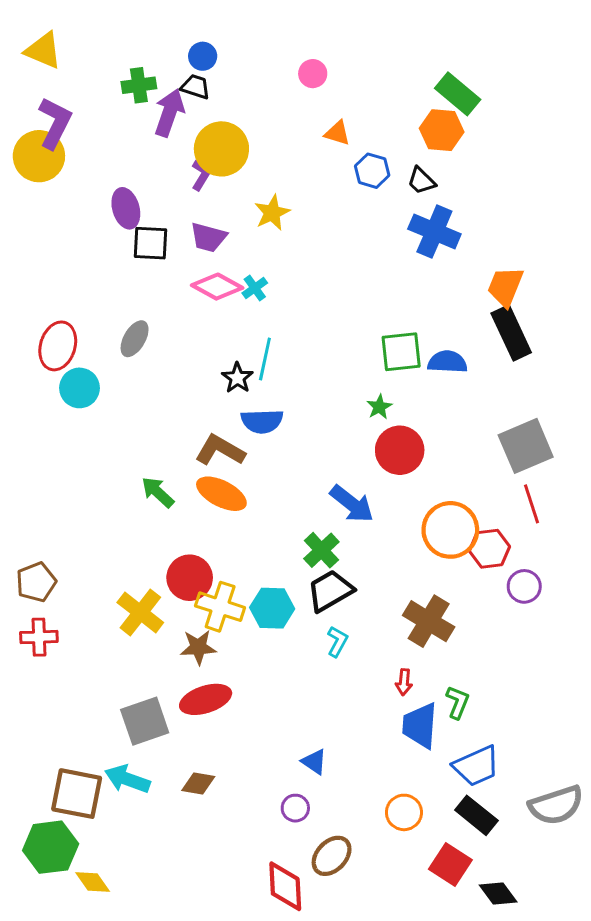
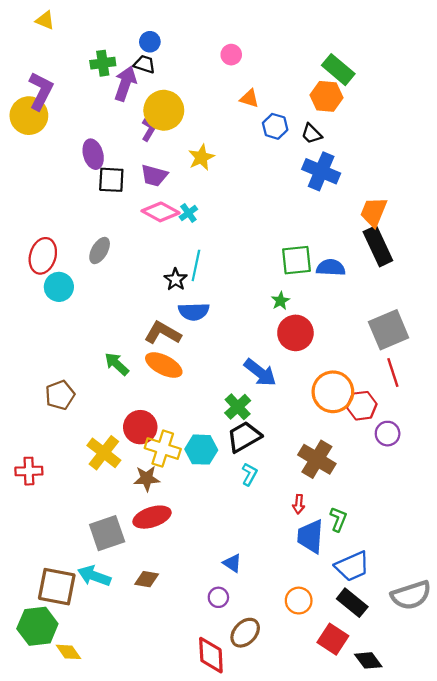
yellow triangle: (43, 50) -> (45, 20), moved, size x0.7
brown pentagon: (36, 582) -> (60, 395), moved

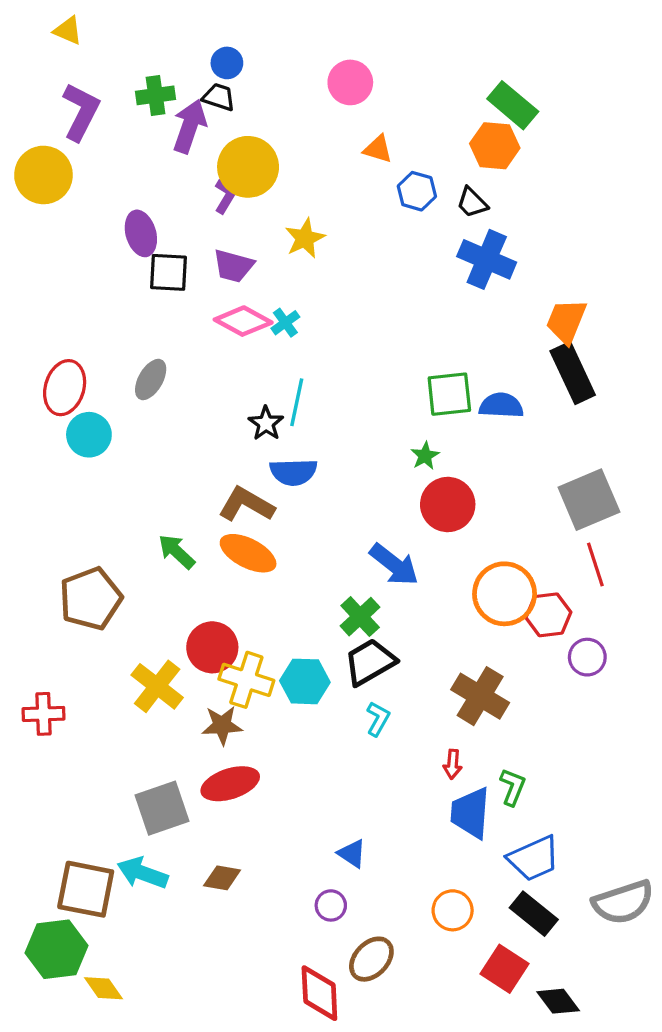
pink circle: (231, 55) -> (350, 82), size x1.4
purple L-shape: (41, 91) -> (81, 112), moved
brown pentagon: (60, 395) -> (91, 599), size x1.4

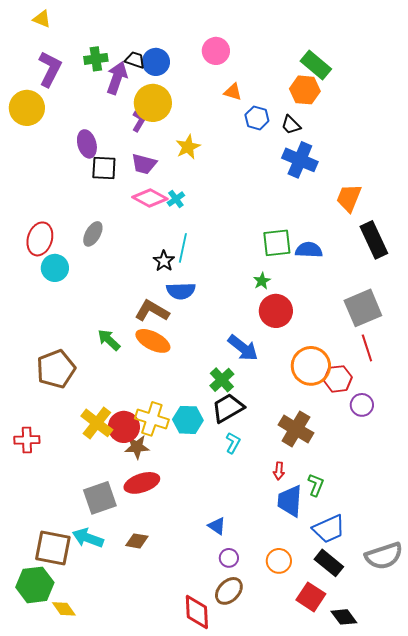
blue circle: (227, 63) -> (156, 62), moved, size x1.4
black rectangle: (573, 373) -> (374, 240), moved
red circle: (212, 647) -> (124, 427), moved
purple circle: (331, 905) -> (229, 558), moved

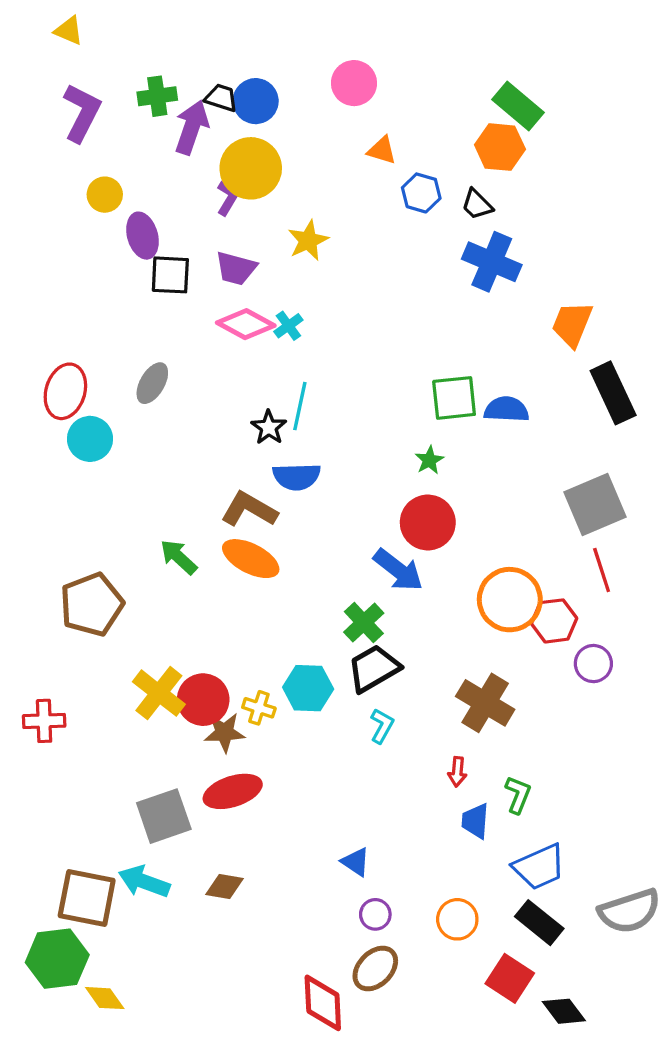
yellow circle: (27, 108) -> (105, 195), moved, size x0.6
red circle: (276, 311) -> (428, 523), moved
yellow cross: (152, 419) -> (259, 708), moved, size x0.6
blue trapezoid: (290, 501) -> (475, 821), size x0.7

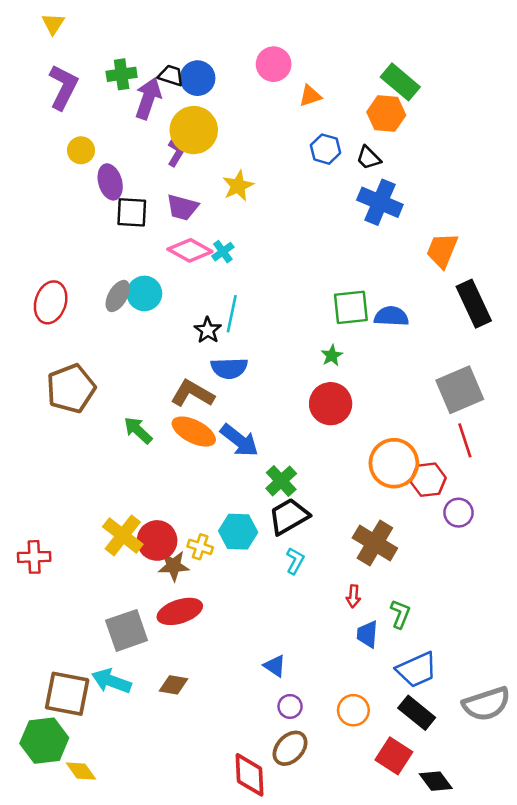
yellow triangle: (69, 31) -> (53, 24), turned 40
orange triangle: (382, 150) -> (310, 96), moved, turned -35
cyan circle: (90, 439) -> (144, 293), moved
blue arrow: (398, 570) -> (239, 440), moved
brown pentagon: (92, 604) -> (71, 388), moved

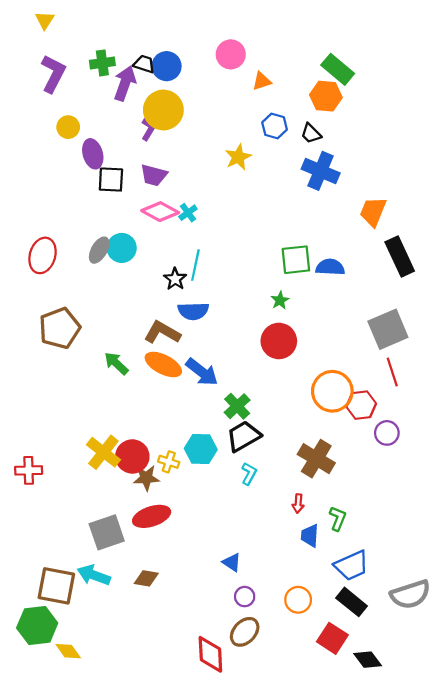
yellow star: (238, 186) -> (238, 157), moved

